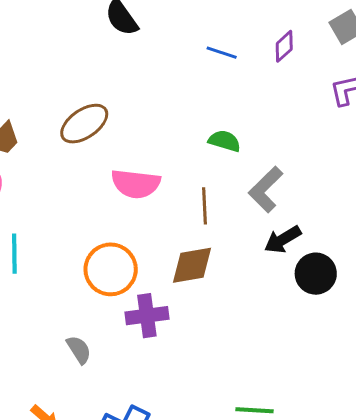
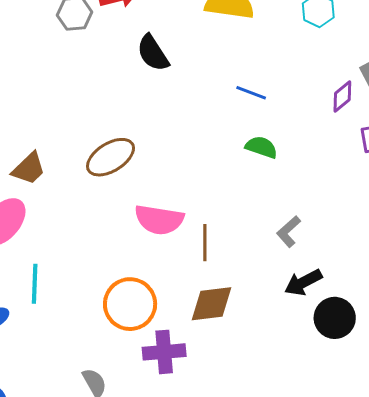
purple diamond: (284, 46) -> (342, 96), moved
green semicircle: (224, 141) -> (261, 147), moved
gray L-shape: (266, 189) -> (289, 232), size x0.7
brown line: (205, 206) -> (205, 243), moved

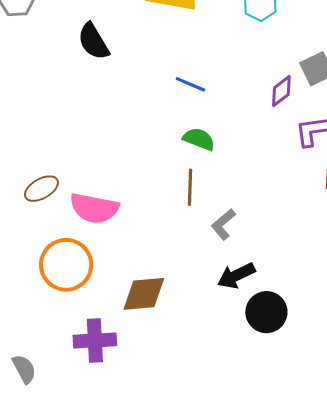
brown ellipse: (111, 157) -> (41, 189), moved, size x0.7
brown line: (205, 243) -> (190, 187), moved
orange circle: (130, 304) -> (66, 265), moved

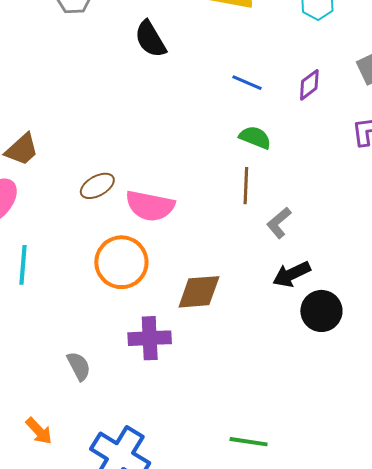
purple diamond: (281, 91) -> (309, 85), moved

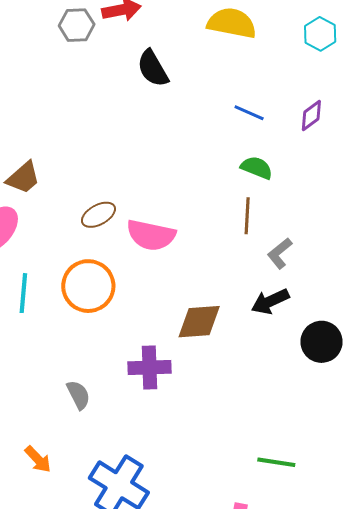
orange circle: (121, 262) -> (88, 286), moved
black arrow: (292, 274) -> (270, 301), moved
green line: (249, 442) -> (276, 462), moved

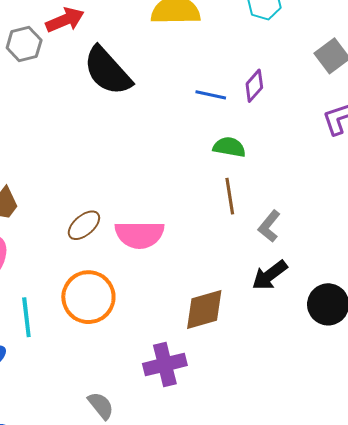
black semicircle: (153, 68) -> (107, 71), size x1.4
purple diamond: (311, 115) -> (254, 86), moved

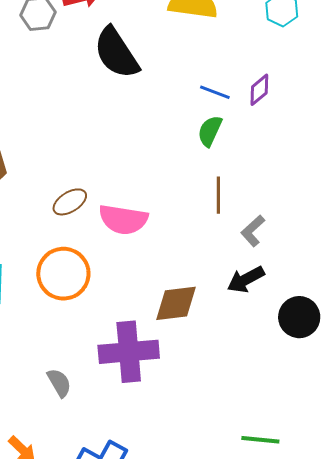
green semicircle: (229, 147) -> (210, 131), moved, turned -84
purple cross: (165, 364) -> (129, 352), size x1.4

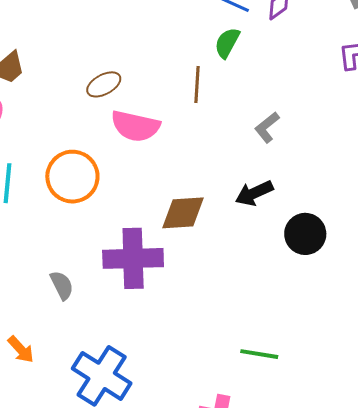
brown line: (218, 195) -> (197, 84), moved
brown ellipse: (70, 202) -> (104, 84), moved
gray L-shape: (253, 231) -> (267, 127), moved

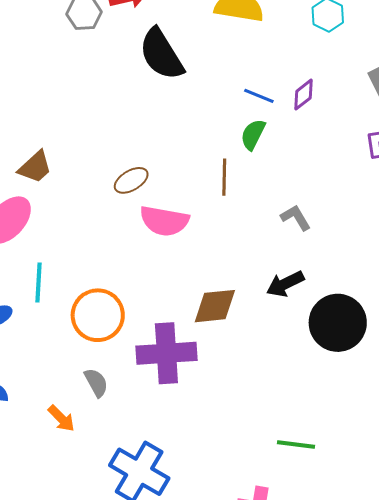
gray L-shape: (267, 127) -> (296, 218), turned 100
orange circle: (72, 177) -> (98, 315), moved
black circle: (305, 234) -> (338, 323), size x1.4
orange arrow: (21, 349) -> (61, 418), moved

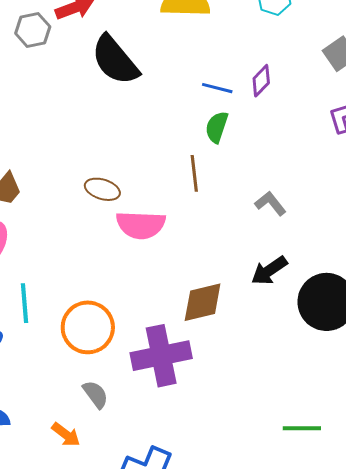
brown ellipse: (131, 180) -> (102, 189), turned 56

